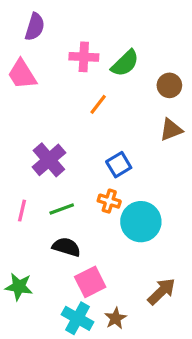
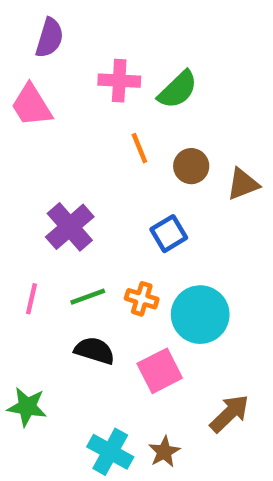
brown circle: (169, 85) -> (191, 166), moved
orange line: (98, 104) -> (139, 148), turned -60
orange cross: (109, 201) -> (142, 299), moved
pink square: (90, 282) -> (160, 371), moved

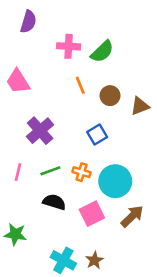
pink trapezoid: (31, 105) -> (18, 81), moved
brown arrow: (229, 414) -> (132, 216), moved

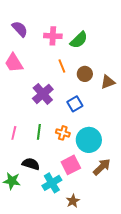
purple semicircle: (28, 22) -> (20, 29), moved, turned -60
purple cross: (40, 131) -> (43, 94), moved
green line: (50, 171) -> (39, 132), turned -63
black semicircle: (54, 202) -> (31, 164), moved
cyan cross: (63, 260) -> (52, 183), moved, turned 30

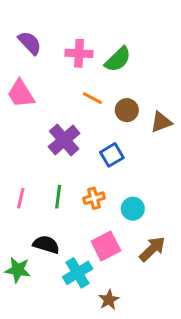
orange line: (62, 66) -> (92, 98), turned -40
orange cross: (63, 133) -> (94, 198), turned -32
cyan circle: (89, 140) -> (133, 209), size x0.6

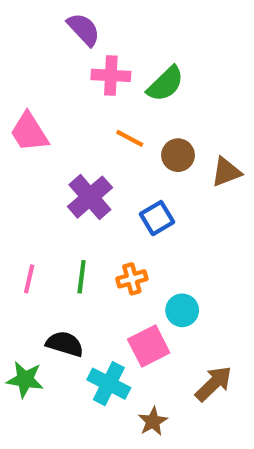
purple semicircle: (30, 43) -> (84, 29), moved
cyan circle: (133, 209) -> (182, 310), moved
brown arrow: (152, 249) -> (214, 384), moved
cyan cross: (78, 273) -> (109, 384), turned -32

